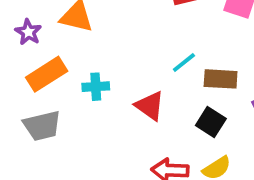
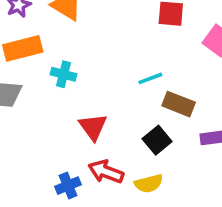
red triangle: (150, 106) -> (93, 127), moved

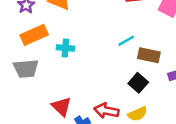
red triangle: (93, 127) -> (61, 107), moved

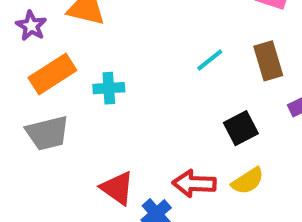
brown rectangle: (149, 55) -> (268, 61), moved, turned 70
black square: (138, 83) -> (241, 128), turned 30

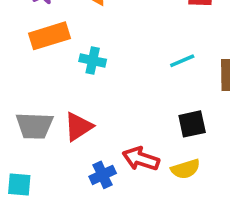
gray trapezoid: (47, 133) -> (35, 126), moved
red triangle: (117, 188) -> (78, 127), moved, turned 36

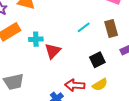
red triangle: (78, 127) -> (53, 51), moved

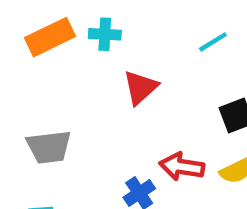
cyan cross: (36, 39) -> (105, 34), moved

